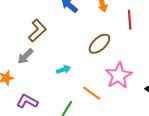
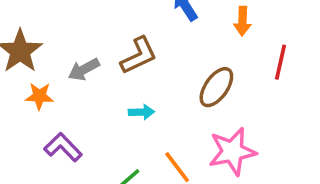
brown L-shape: (37, 31) -> (139, 55), moved
brown ellipse: (99, 44) -> (216, 87), turned -30

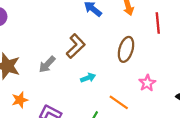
orange star: (39, 96) -> (20, 100), moved
pink star: (232, 151) -> (147, 83), size x0.6

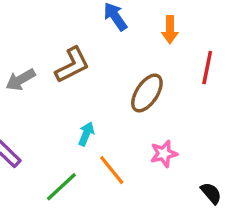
cyan arrow: (88, 78) -> (86, 134), moved, turned -64

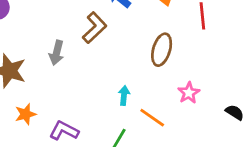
brown L-shape: (72, 65) -> (95, 28), moved
gray arrow: (20, 80) -> (57, 53), moved, turned -30

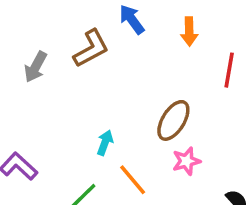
brown ellipse: (162, 50) -> (173, 120), moved

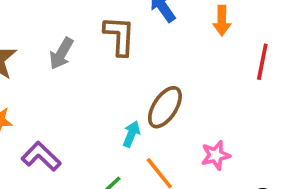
brown L-shape: (91, 48) -> (119, 36), turned -60
brown ellipse: (173, 120) -> (165, 107), moved

